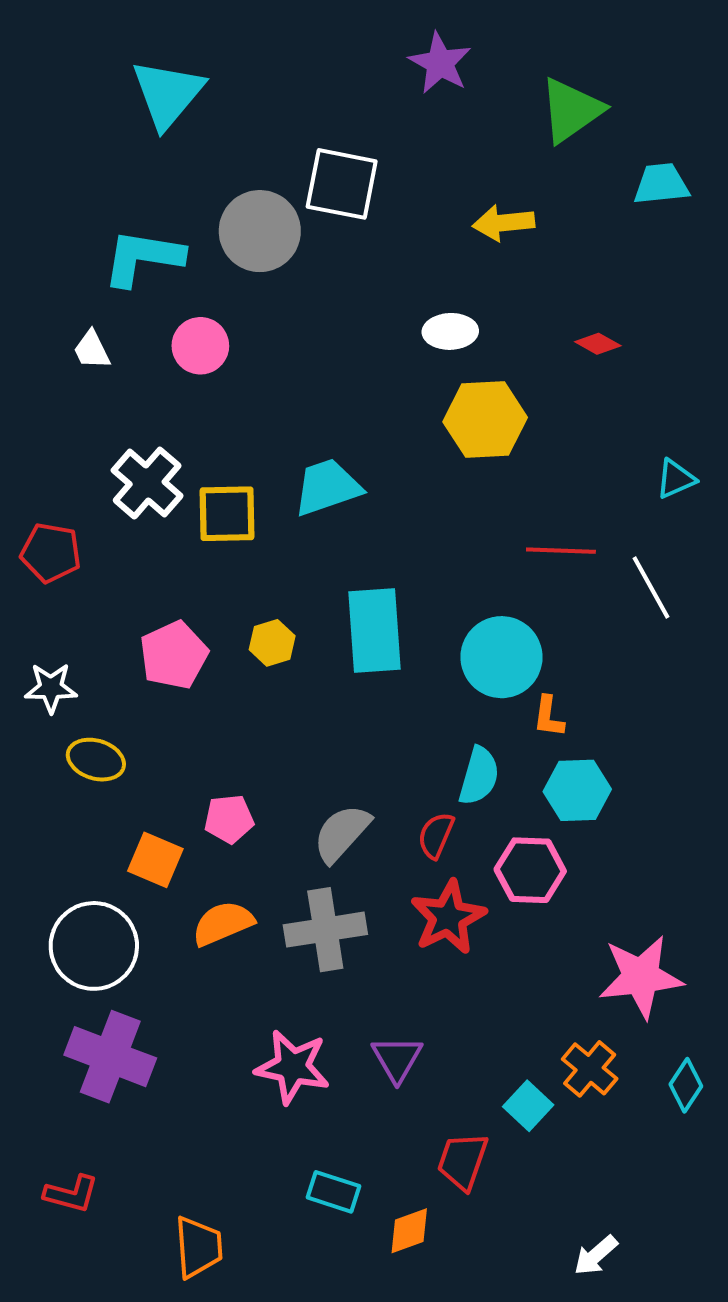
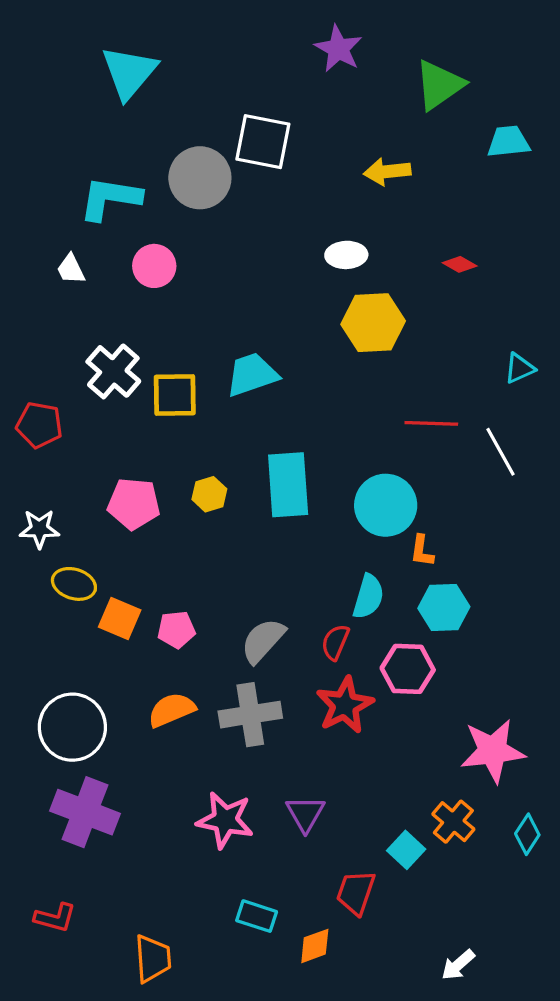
pink pentagon: (174, 655) -> (134, 504), turned 30
orange square: (155, 860) -> (120, 619), moved

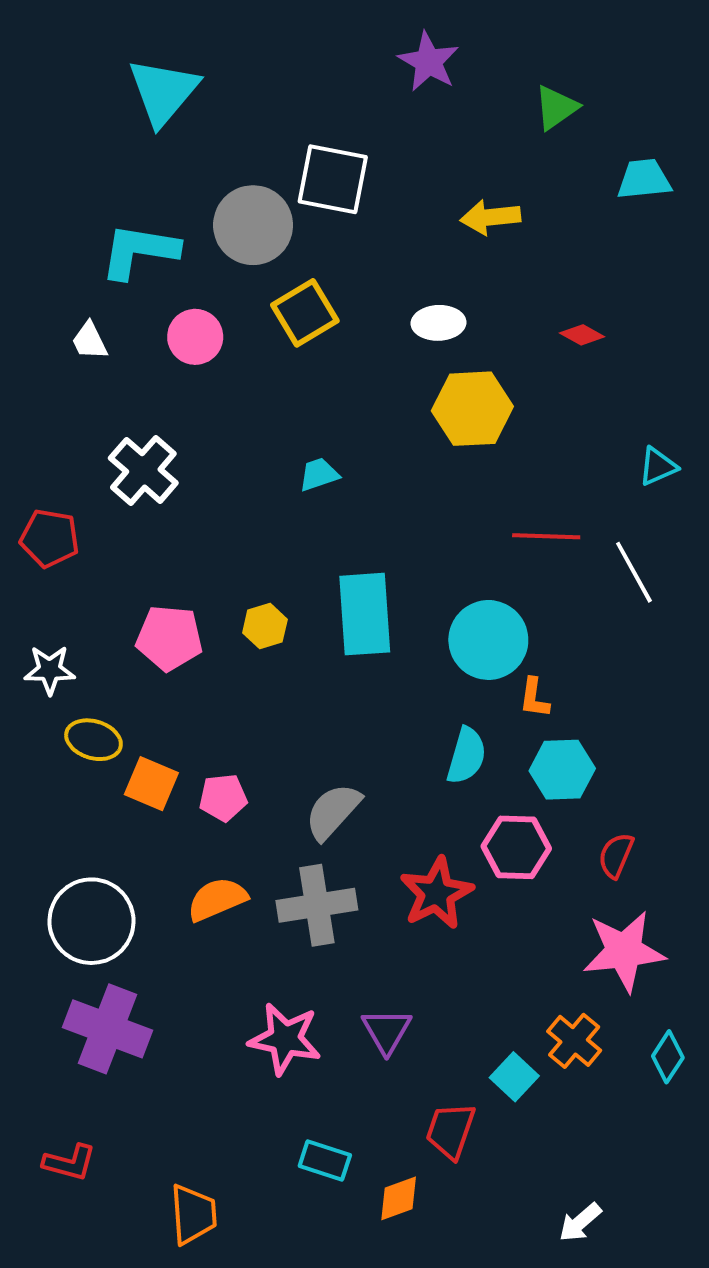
green triangle: (439, 85) -> (556, 108), size x0.7
cyan trapezoid: (252, 375) -> (319, 474), size x0.6
yellow square: (175, 395) -> (305, 313), moved, turned -30
red semicircle: (335, 642) -> (616, 855), moved

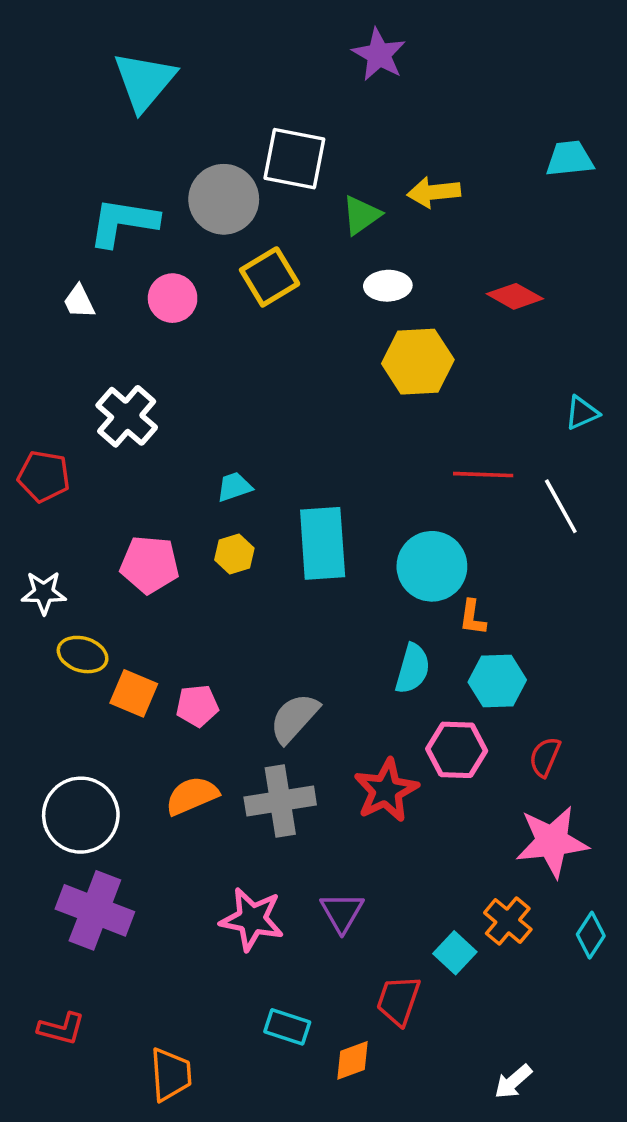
green triangle: (556, 108) -> (361, 215), moved
red diamond: (582, 335) -> (515, 296), size x1.4
cyan trapezoid: (319, 474) -> (234, 487), moved

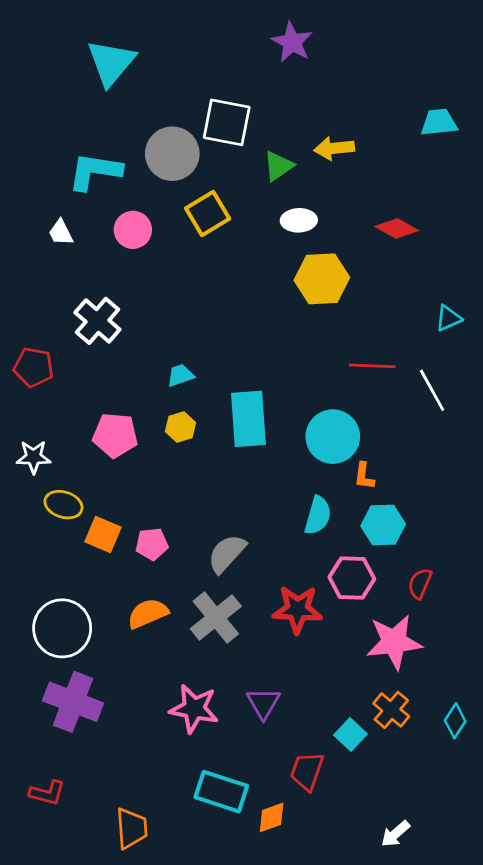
red star: (386, 790) -> (297, 609), turned 30
gray cross: (280, 801) -> (216, 617), turned -30
pink star: (552, 842) -> (394, 642), moved
cyan rectangle: (287, 1027) -> (221, 792), size x1.5

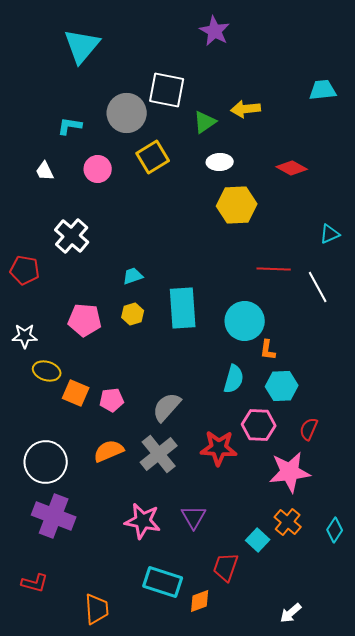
cyan L-shape: (95, 171) -> (70, 126), size x0.6

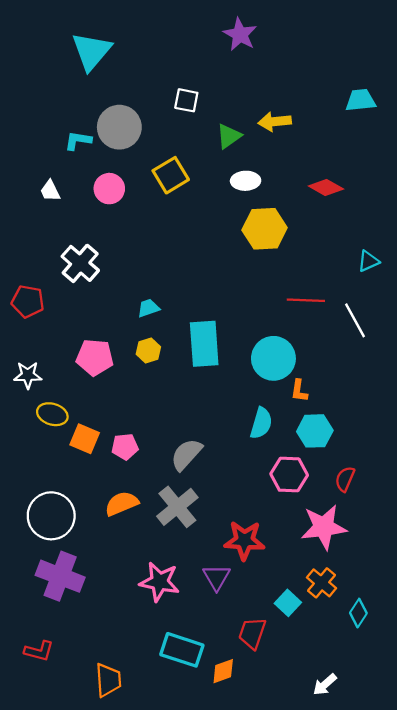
white square: (167, 90) -> (186, 100), size x0.6
gray circle: (127, 113) -> (119, 127), moved
red star: (219, 448) -> (244, 540), moved
cyan diamond: (335, 530) -> (358, 613), moved

